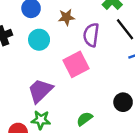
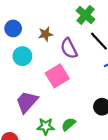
purple semicircle: (91, 35) -> (69, 48), turned -30
green star: (41, 120) -> (46, 126), moved

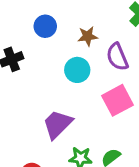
cyan circle: (22, 56) -> (77, 70), moved
pink square: (57, 76) -> (117, 100), moved

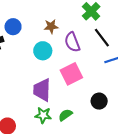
blue circle: (45, 26) -> (13, 27), moved
purple trapezoid: (58, 124) -> (42, 90), moved, turned -45

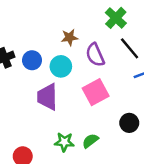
blue circle: (13, 27) -> (32, 60), moved
purple trapezoid: (42, 90) -> (47, 97), moved

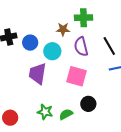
green cross: (116, 18) -> (83, 18), moved, turned 36
pink square: (96, 92) -> (77, 76), turned 35
black circle: (129, 123) -> (88, 104), moved

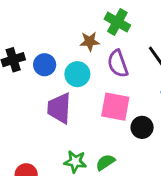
green cross: (83, 18) -> (117, 22), turned 36
black circle: (88, 104) -> (142, 127), moved

